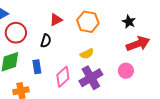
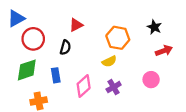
orange hexagon: (88, 22) -> (118, 38), moved
red arrow: (138, 44) -> (164, 51), size x0.7
purple cross: (91, 78) -> (114, 87), size x0.6

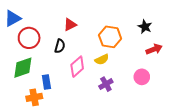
blue rectangle: (56, 75) -> (46, 82), moved
pink diamond: (84, 86) -> (77, 67), moved

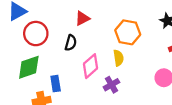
yellow semicircle: (102, 59) -> (118, 58), turned -72
purple cross: (106, 84) -> (111, 85), moved

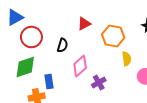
red triangle: (82, 18) -> (84, 24), moved
yellow semicircle: (118, 58) -> (127, 59), moved

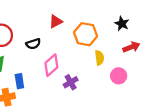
black semicircle: (62, 45) -> (33, 44), turned 56

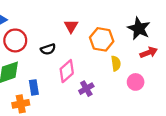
red triangle: (56, 21) -> (71, 26), turned -32
black star: (122, 24) -> (139, 28), size x1.5

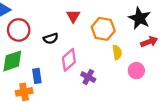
purple cross: (86, 89) -> (88, 77), turned -32

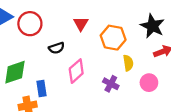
red circle: (19, 30) -> (30, 24), moved
purple cross: (88, 77) -> (111, 84), moved

